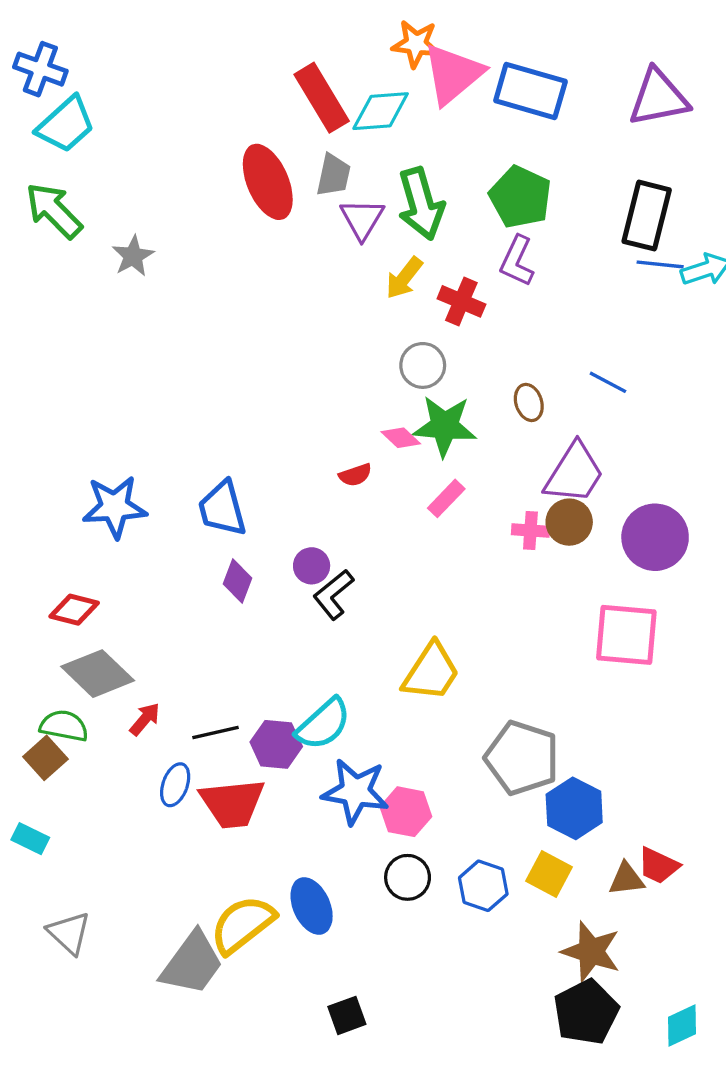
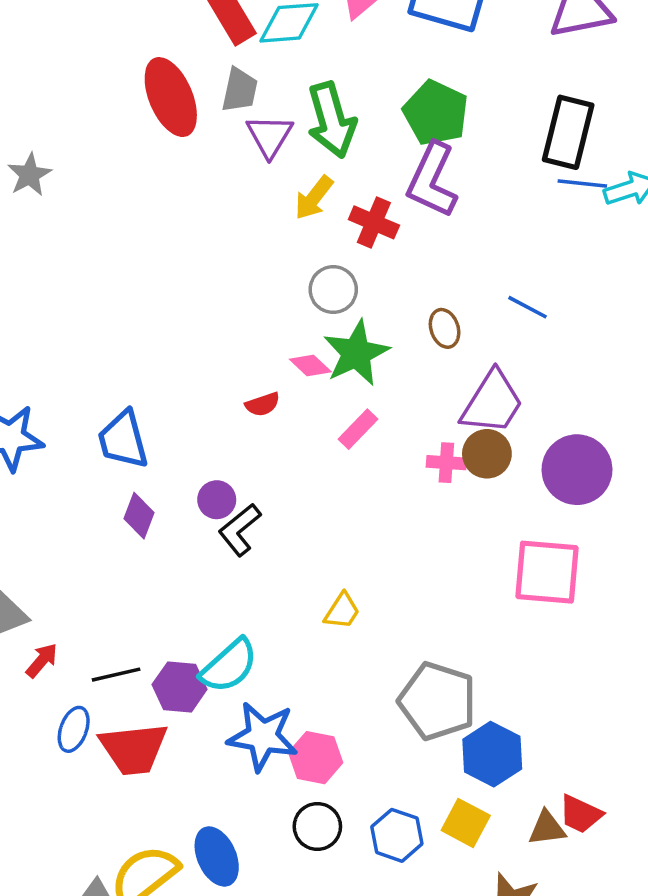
purple L-shape: (517, 261) -> (432, 180), size x1.4
green star: (445, 426) -> (356, 353), turned -30
yellow trapezoid: (431, 672) -> (342, 611), size x0.6

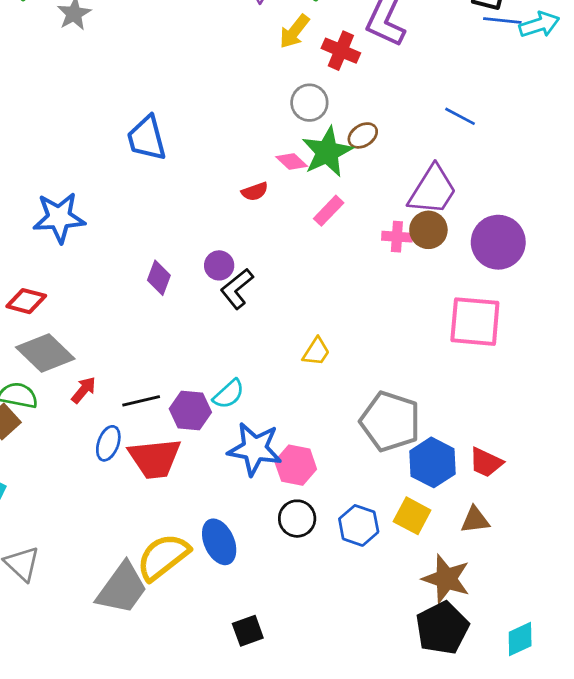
brown ellipse: (445, 328) -> (363, 135), moved, turned 76
blue trapezoid: (123, 440) -> (147, 138), moved
cyan semicircle: (229, 666) -> (229, 394), size x0.7
red trapezoid: (581, 814) -> (486, 462), moved

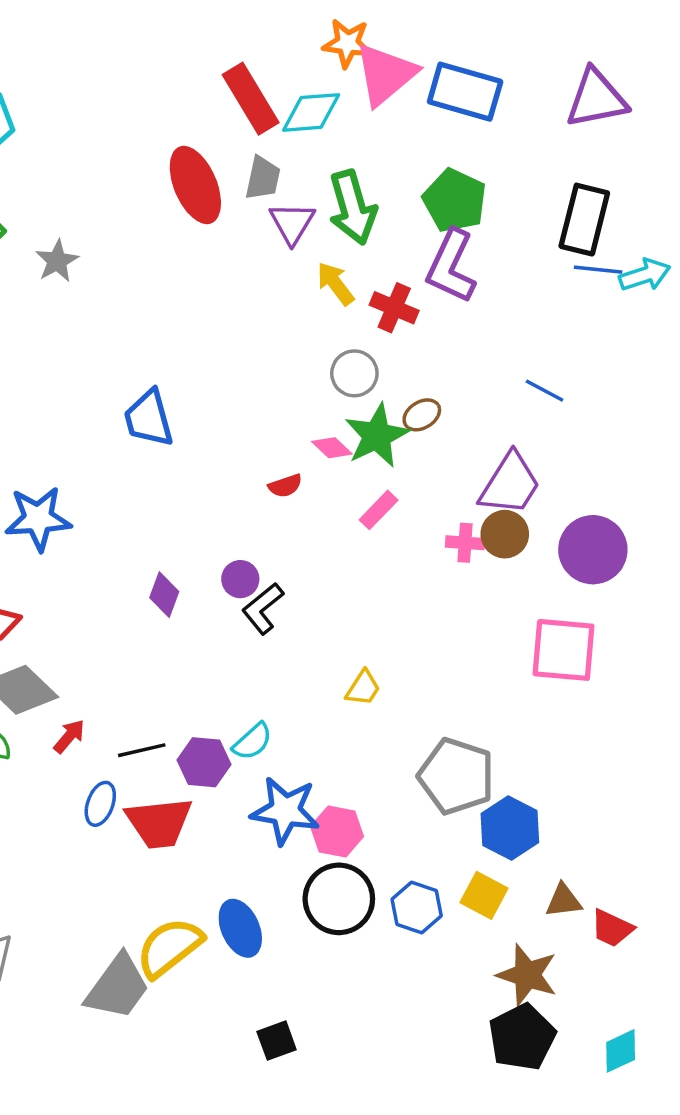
yellow arrow: (294, 31) -> (335, 284), turned 105
red trapezoid: (486, 462) -> (612, 928), moved
black circle: (297, 519) -> (339, 899), size x1.5

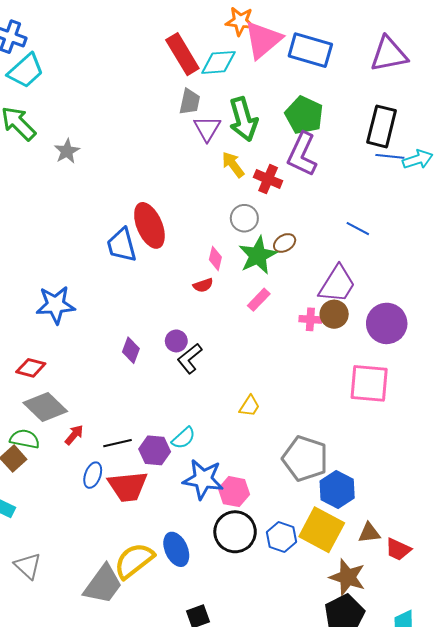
red ellipse: (195, 185) -> (149, 225), moved
pink diamond: (332, 448) -> (215, 258), moved, turned 60
yellow square: (484, 895) -> (322, 530), size x1.6

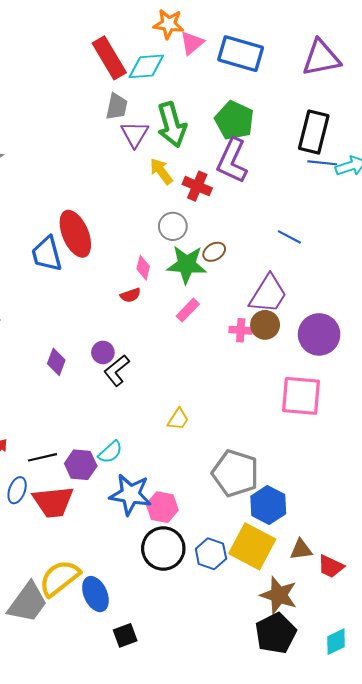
pink triangle: (263, 40) -> (192, 43), size x0.6
green star: (258, 255) -> (187, 265), turned 30
blue ellipse: (176, 549) -> (95, 594), moved

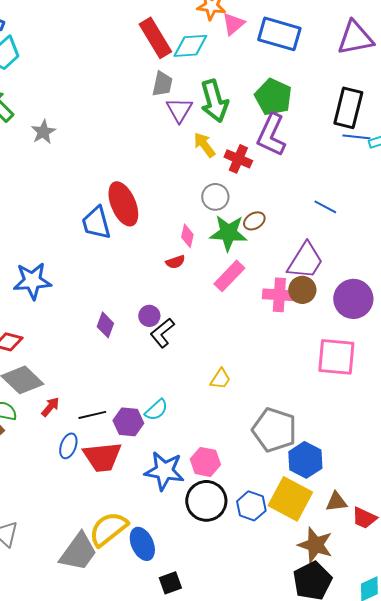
pink rectangle: (188, 310) -> (229, 276), size x1.4
pink cross: (241, 330) -> (279, 295), size x1.5
blue star: (130, 494) -> (164, 471), moved

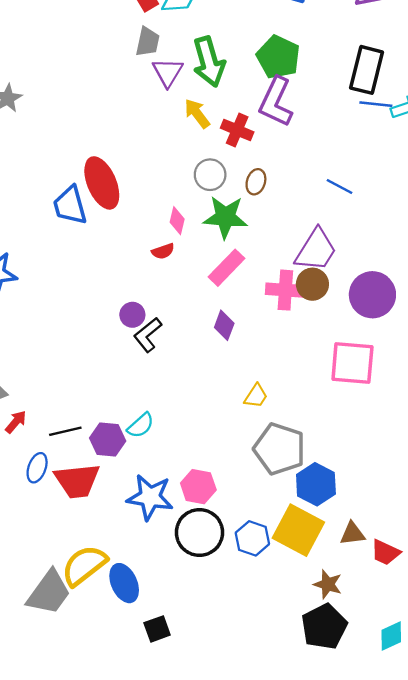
brown ellipse: (254, 221) -> (256, 182), moved, turned -40
purple diamond: (105, 325) -> (224, 325), moved
yellow trapezoid: (220, 379) -> (256, 396), moved
brown star: (315, 545) -> (328, 584), size x0.7

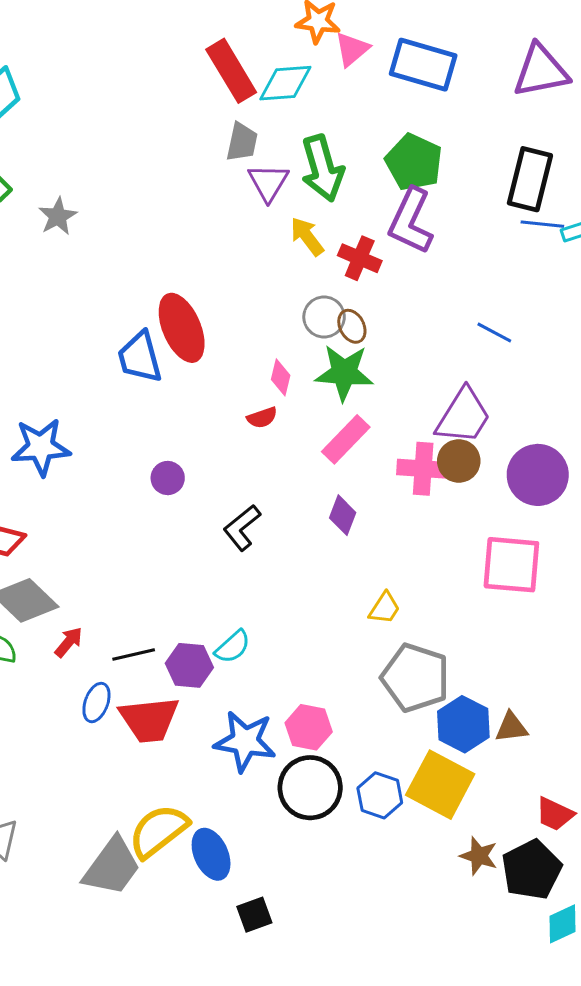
brown ellipse: (256, 182) -> (352, 326), moved, turned -45
purple circle: (132, 315) -> (168, 478), moved
brown triangle: (352, 534) -> (511, 727), moved
black pentagon: (324, 627) -> (532, 870), moved

